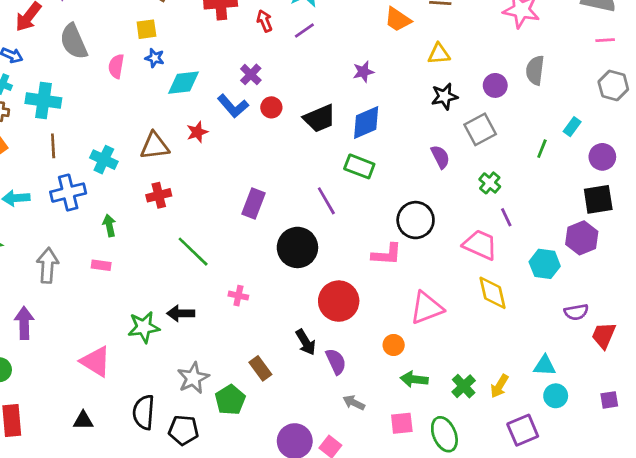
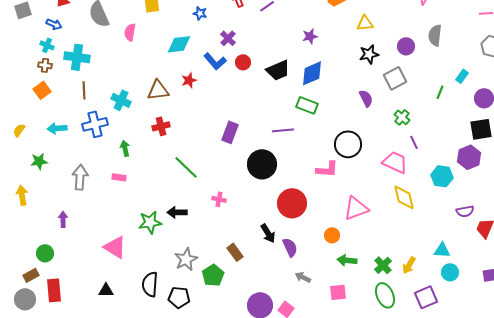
blue star: (155, 58) -> (200, 13), moved
purple line: (326, 201) -> (283, 130), turned -65
purple arrow: (24, 323) -> (63, 219), size x0.7
green ellipse: (444, 434) -> (385, 295), moved

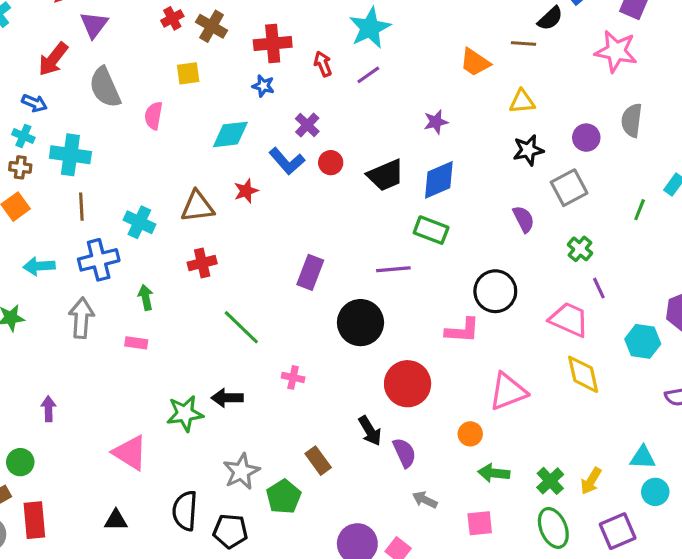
gray arrow: (80, 177) -> (81, 318), moved

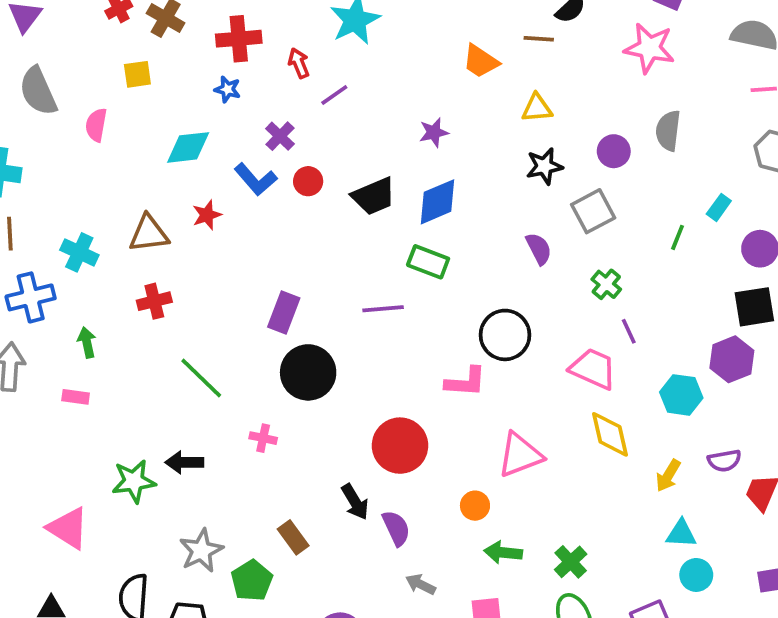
purple line: (368, 75) -> (334, 95), moved
black circle: (360, 323) -> (308, 372), moved
yellow arrow: (591, 481) -> (668, 476), moved

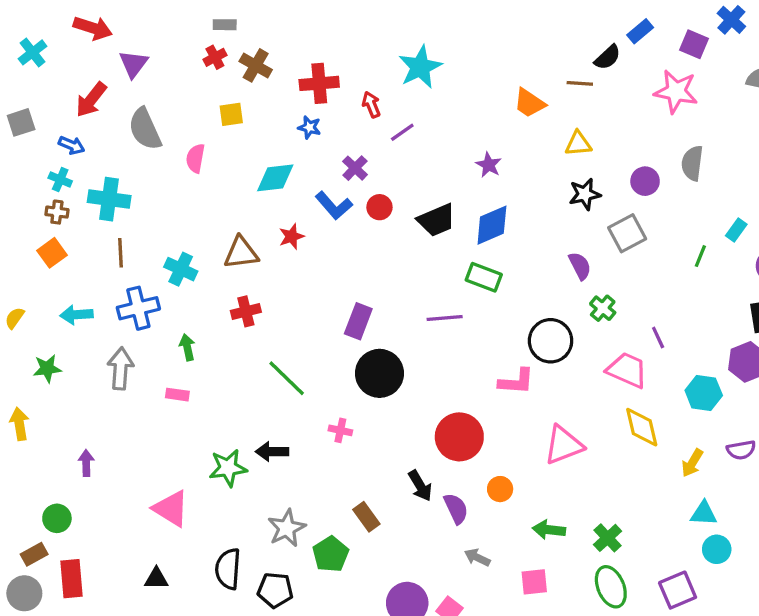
purple star: (434, 132) -> (489, 165), turned -30
green cross: (606, 284) -> (603, 308), moved
orange circle: (475, 506) -> (500, 489), moved

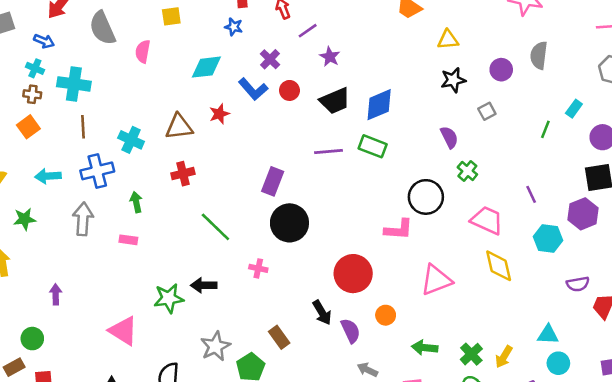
purple star: (489, 165) -> (330, 57), moved
gray square: (627, 233) -> (487, 111), size x0.6
purple line: (445, 318) -> (328, 151), moved
purple line: (658, 338) -> (531, 194), moved
yellow arrow: (692, 463) -> (504, 357), moved

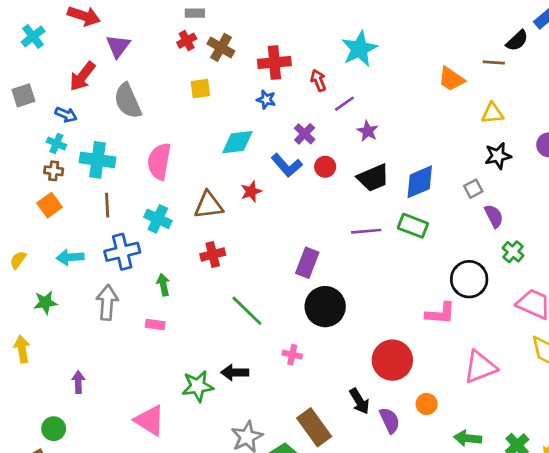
pink semicircle: (143, 51) -> (159, 161), moved, size x1.5
gray square: (487, 111) -> (473, 189), moved
brown rectangle: (279, 337) -> (314, 427), size x1.5

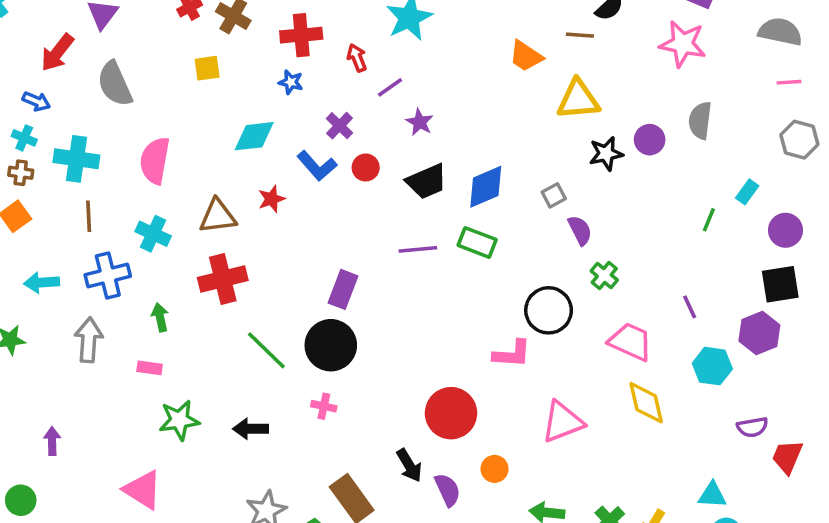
yellow triangle: (492, 113) -> (578, 100), size x1.5
black star: (498, 156) -> (606, 154), moved
red cross: (213, 254) -> (223, 279), size x1.5
black circle: (325, 307) -> (331, 345), moved
green star: (198, 386) -> (179, 420), moved

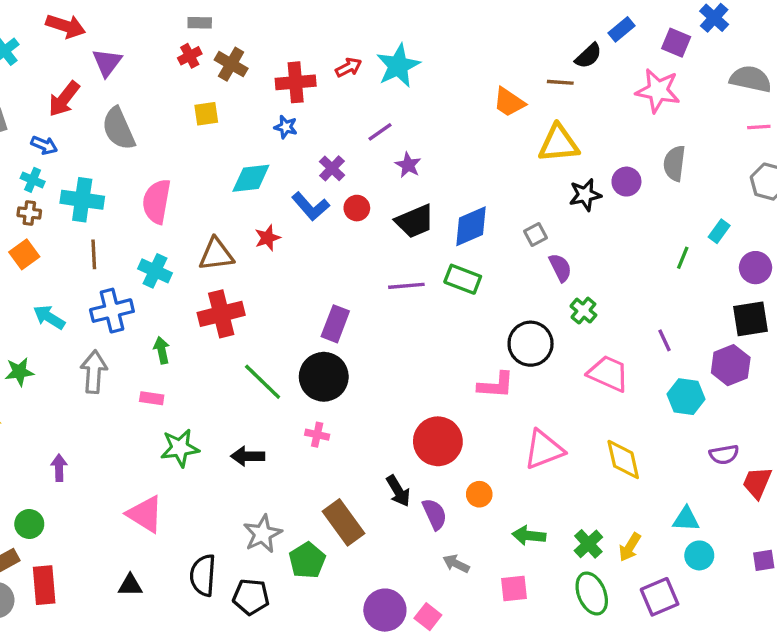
red arrow: (357, 58) -> (349, 67), moved, turned 85
cyan arrow: (42, 282) -> (49, 317), turned 36
yellow diamond: (646, 403) -> (623, 459), moved

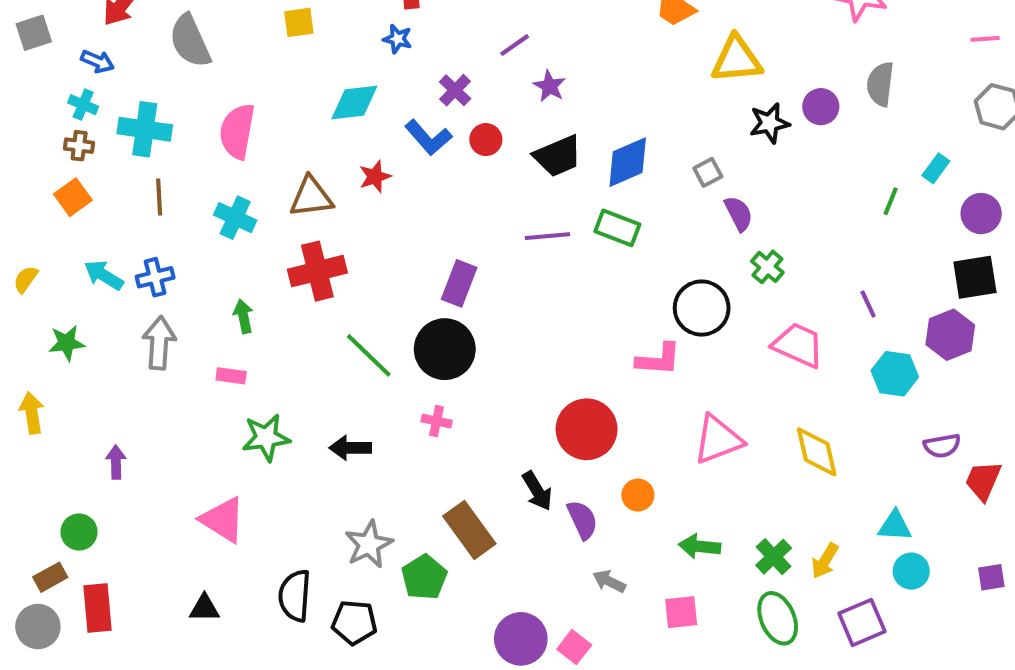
blue cross: (112, 311) -> (155, 277), moved, size x0.7

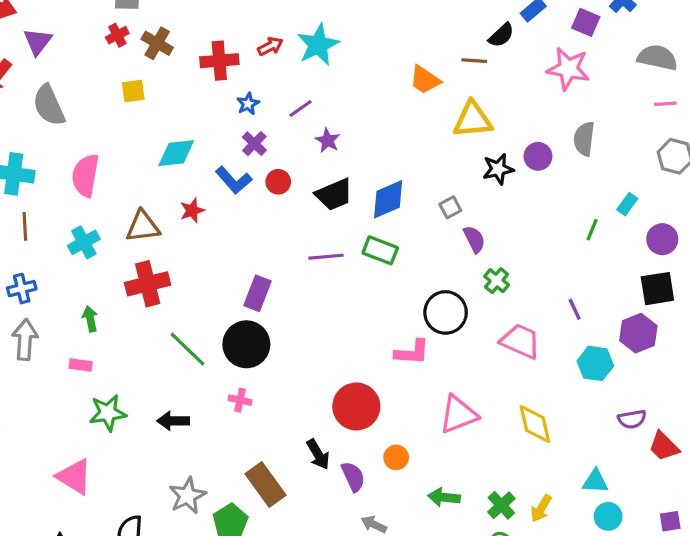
blue star: (398, 39) -> (248, 104), moved, turned 30
cyan cross: (235, 218) -> (84, 242), turned 36
red trapezoid: (983, 481) -> (664, 446), turned -68

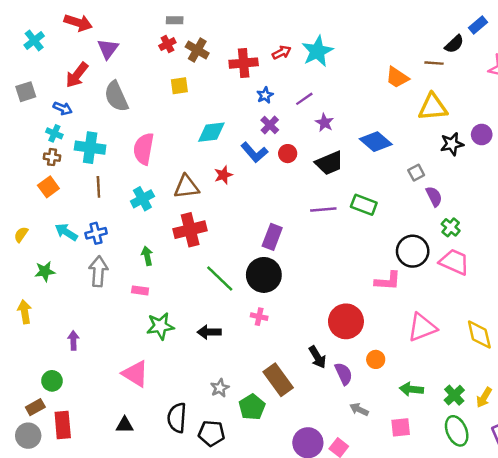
blue diamond: (388, 199) -> (376, 142), moved, turned 64
pink trapezoid: (520, 341) -> (454, 262), moved
gray star: (187, 496) -> (220, 388), size x0.7

